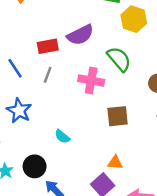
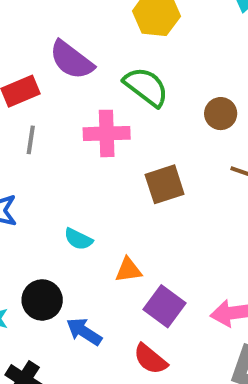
purple semicircle: (80, 35) -> (72, 60), turned 76
orange triangle: (115, 162) -> (128, 270), moved

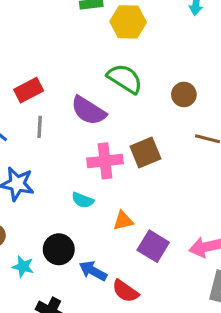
purple semicircle: (72, 60) -> (88, 111), moved
pink cross: (107, 133) -> (105, 161), moved
red semicircle: (150, 359) -> (125, 291), moved

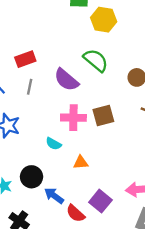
purple square: (153, 246) -> (100, 201), moved

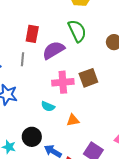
red rectangle: (25, 59) -> (32, 34), moved, turned -54
green semicircle: (96, 60) -> (77, 31), turned 30
purple semicircle: (66, 80) -> (54, 50), turned 115

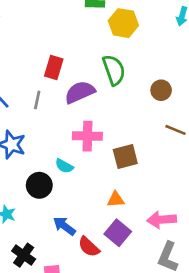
brown square: (88, 78) -> (125, 156), moved
orange triangle: (73, 120) -> (116, 199), moved
black circle: (32, 137) -> (39, 185), moved

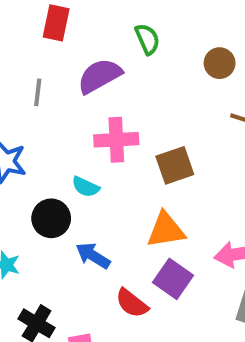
red rectangle: (54, 67) -> (56, 23), moved
green semicircle: (114, 70) -> (147, 39), size x0.7
orange triangle: (116, 199) -> (166, 230), size x1.5
blue arrow: (64, 226) -> (93, 256), moved

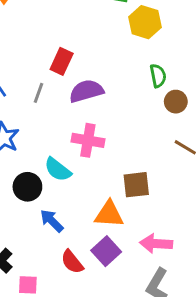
red rectangle: (56, 23) -> (62, 61), moved
green semicircle: (147, 39) -> (158, 76), moved
brown square: (175, 165) -> (136, 185), moved
cyan semicircle: (86, 187) -> (58, 169), size x1.4

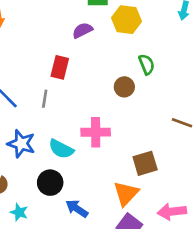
purple semicircle: (86, 91) -> (82, 30), moved, size x0.7
brown circle: (176, 102) -> (124, 87), moved
cyan semicircle: (58, 169) -> (61, 149), moved
orange triangle: (109, 214) -> (126, 194), turned -40

